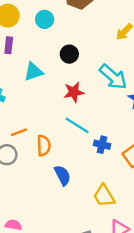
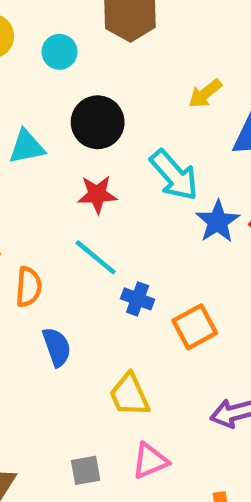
black circle: (69, 54) -> (98, 122), size x1.5

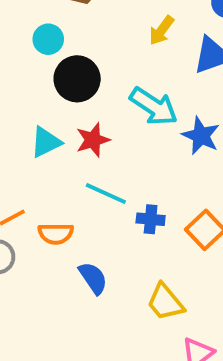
cyan circle: (60, 52) -> (48, 39), moved
cyan triangle: (27, 147) -> (46, 142), moved
orange semicircle: (29, 287) -> (56, 234), turned 100

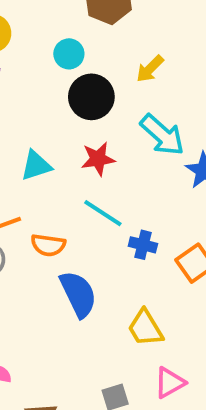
yellow arrow: (162, 30) -> (150, 69), moved
cyan triangle: (46, 142) -> (36, 166), moved
blue semicircle: (93, 278) -> (78, 294), size x1.4

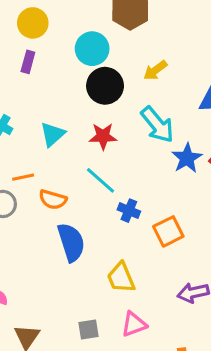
cyan circle: (69, 54) -> (92, 49), size x1.4
cyan triangle: (36, 166) -> (52, 134), turned -32

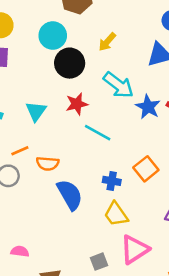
cyan line: (100, 180) -> (98, 133), moved
blue cross: (129, 211) -> (112, 181), moved
pink triangle: (134, 324) -> (135, 249), size x1.4

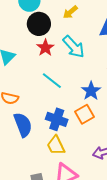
red star: (77, 104) -> (45, 48), moved, turned -30
blue star: (148, 107) -> (91, 91), moved
blue cross: (112, 181) -> (57, 119), size x1.5

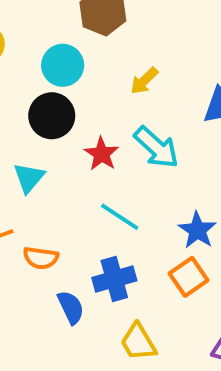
black circle: (39, 24) -> (52, 116), moved
blue cross: (57, 119) -> (114, 279), moved, turned -30
blue semicircle: (23, 125) -> (71, 307), size x0.7

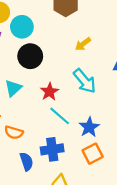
cyan circle: (63, 65) -> (22, 27), moved
red star: (102, 154) -> (49, 92), moved
blue star: (197, 230) -> (89, 127), moved

